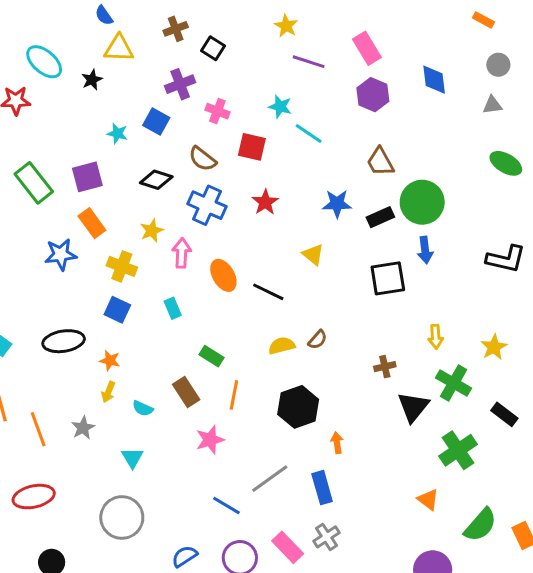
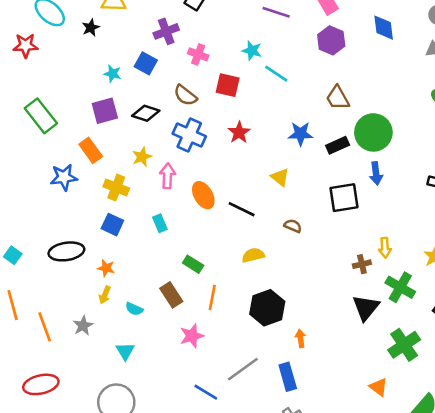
purple square: (87, 177) -> (105, 111), moved
brown semicircle: (318, 340) -> (293, 226), moved, turned -108
brown cross: (385, 367) -> (362, 264), moved

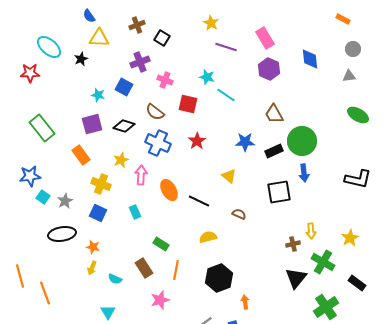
blue star: (64, 177) -> (30, 176), moved
cyan square: (13, 255) -> (43, 197), moved
gray star: (83, 326) -> (65, 201), moved

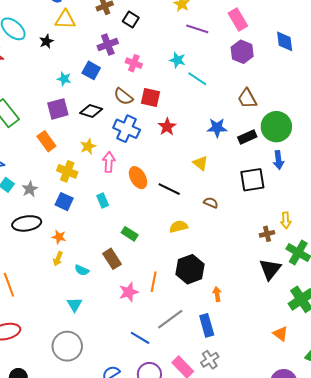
red square: (188, 104) -> (150, 98), moved
orange line: (176, 270) -> (154, 282), moved

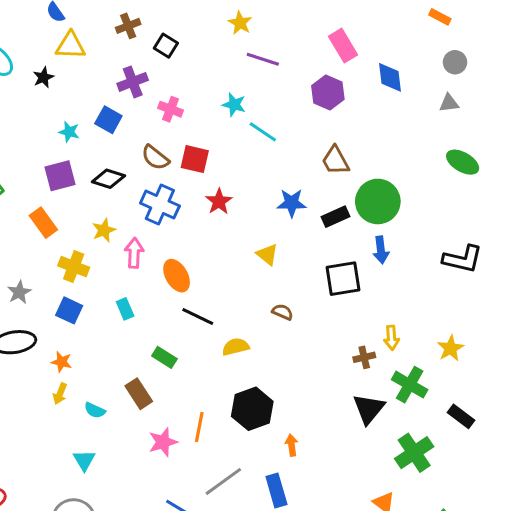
pink rectangle: (238, 19) -> (343, 46), moved
black line: (169, 189) -> (198, 316), moved

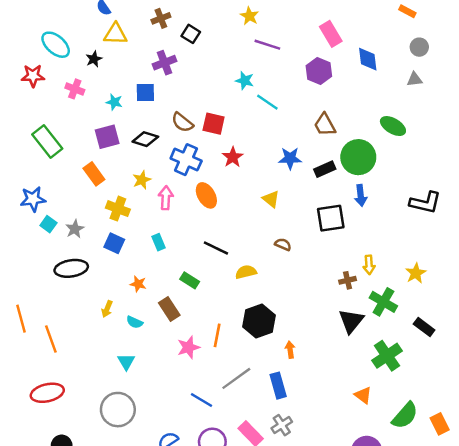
pink cross: (170, 109) -> (75, 89), moved
blue square: (108, 120) -> (145, 93), turned -30
green ellipse: (463, 162) -> (393, 126), moved
orange ellipse: (177, 276) -> (206, 195), moved
orange star: (62, 362) -> (138, 284), moved

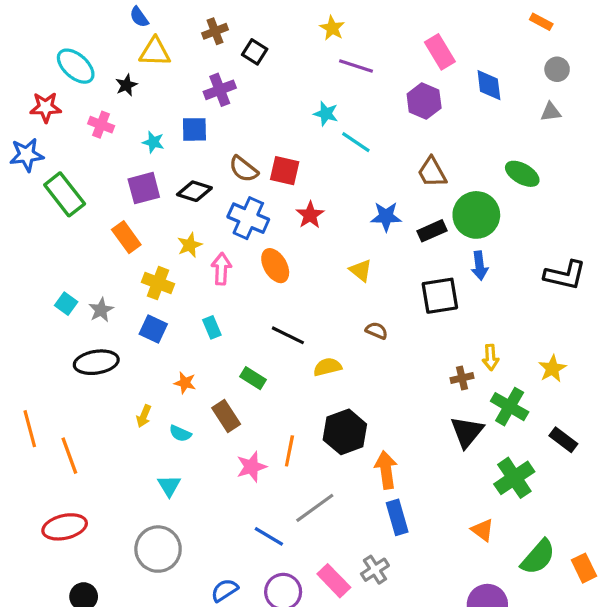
blue star: (33, 199) -> (27, 155), moved
orange arrow: (290, 350) -> (386, 470), size x1.6
blue rectangle: (278, 386) -> (397, 517), moved

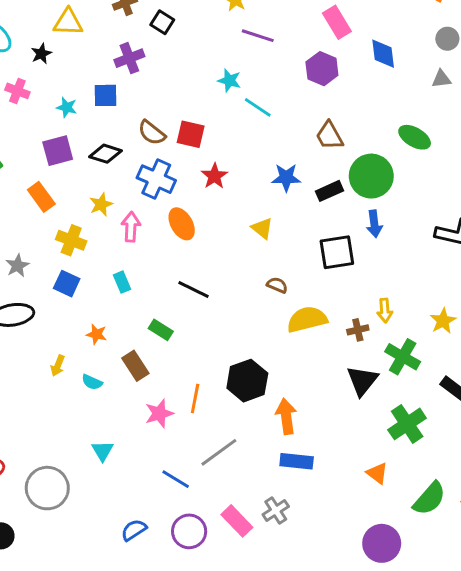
yellow semicircle: (327, 367) -> (307, 319), moved, size x1.5
cyan triangle: (169, 486) -> (103, 451), moved
blue rectangle: (397, 517) -> (297, 461), turned -68
gray circle: (158, 549) -> (47, 488), moved

